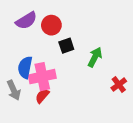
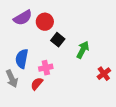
black square: (66, 46) -> (58, 40), turned -32
pink cross: (42, 77) -> (46, 68), moved, size x0.6

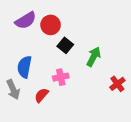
pink cross: (46, 68) -> (61, 77), moved

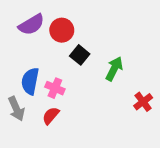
pink cross: (61, 77) -> (55, 88), moved, turned 35

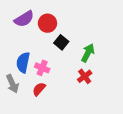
red cross: (143, 102) -> (85, 76), moved

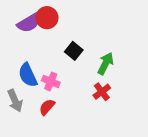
red circle: (47, 23) -> (47, 18), moved
blue semicircle: (23, 62) -> (28, 75), turned -36

